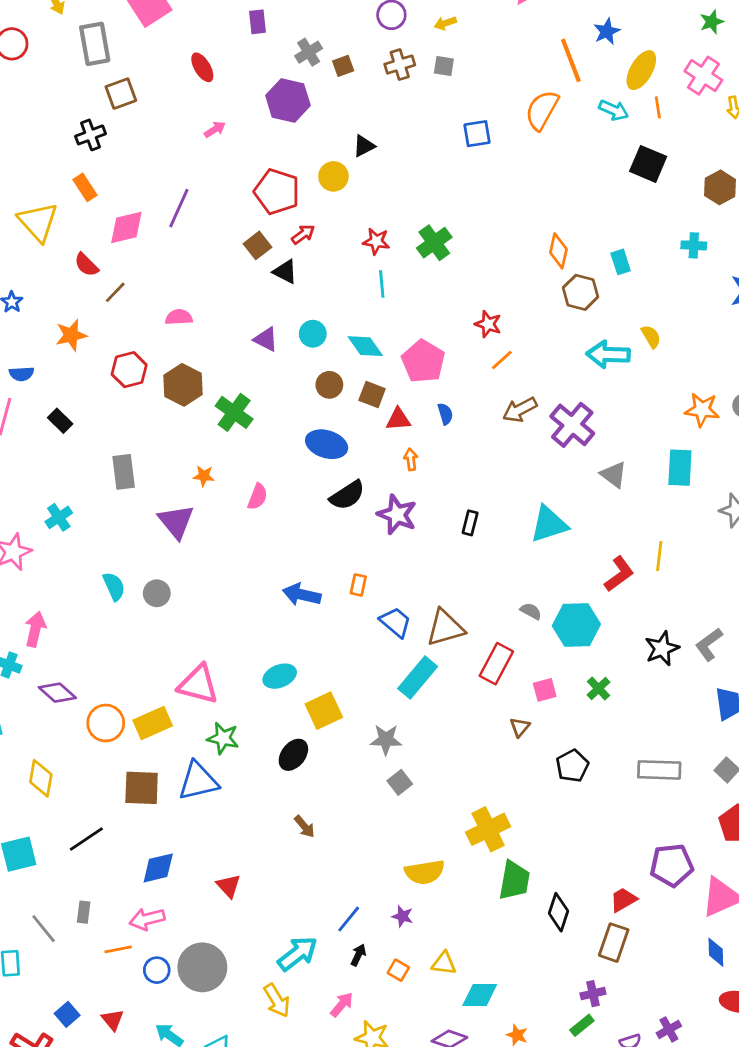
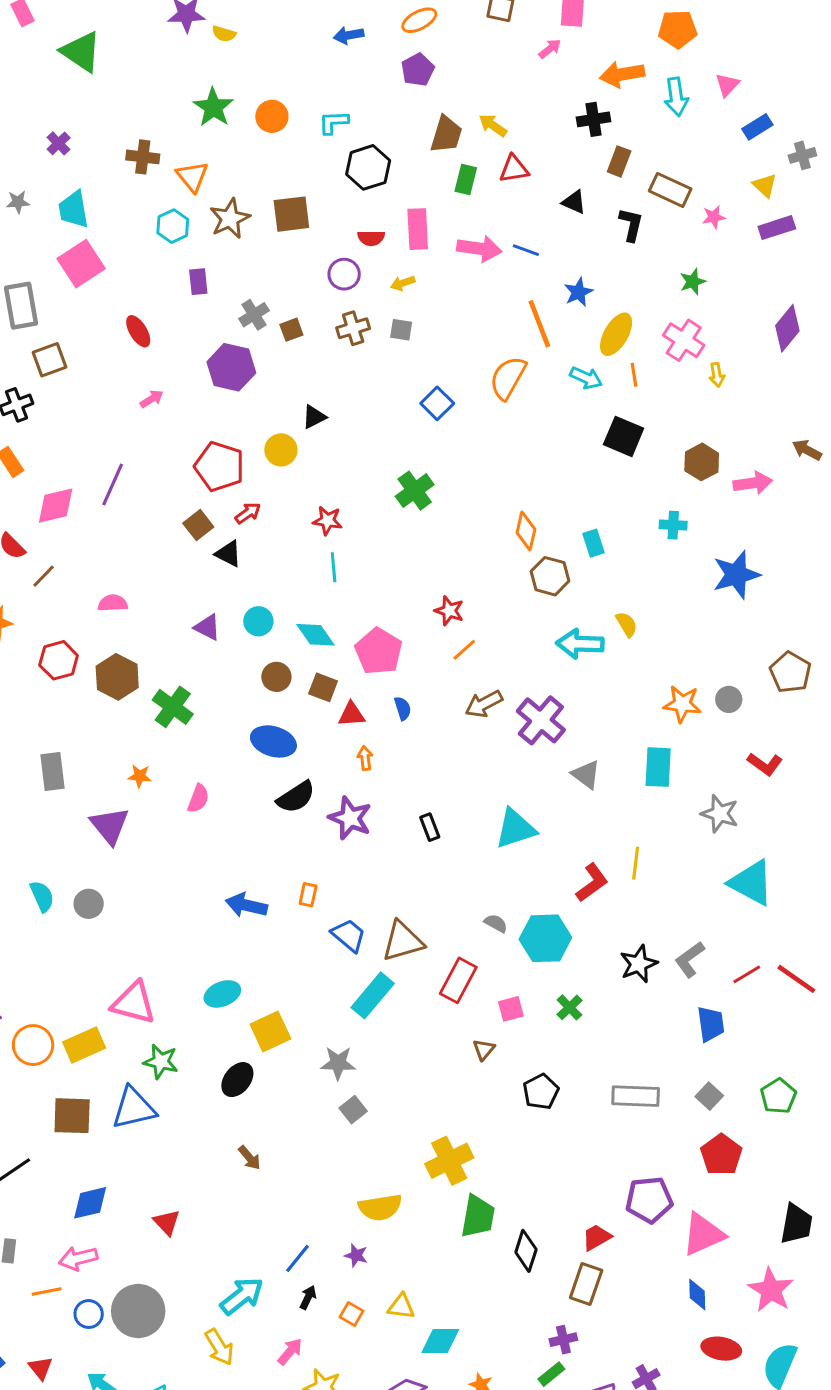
blue square: (477, 134) -> (437, 403), turned -36
green cross: (434, 243) -> (415, 491), moved
black rectangle: (470, 523) -> (430, 827), turned -35

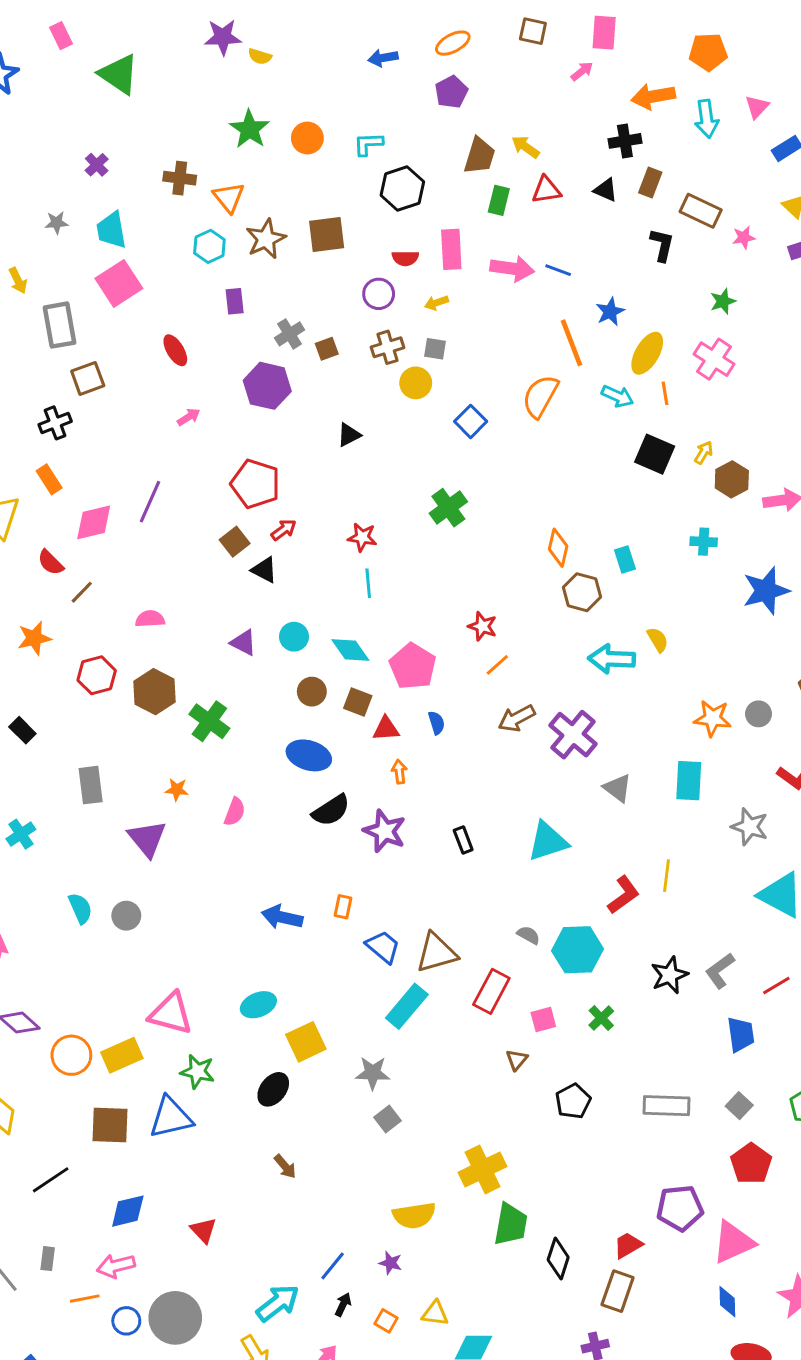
black triangle: (574, 202) -> (606, 190), moved
yellow arrow: (717, 375) -> (704, 453), moved, turned -140
yellow circle: (281, 450) -> (416, 383), moved

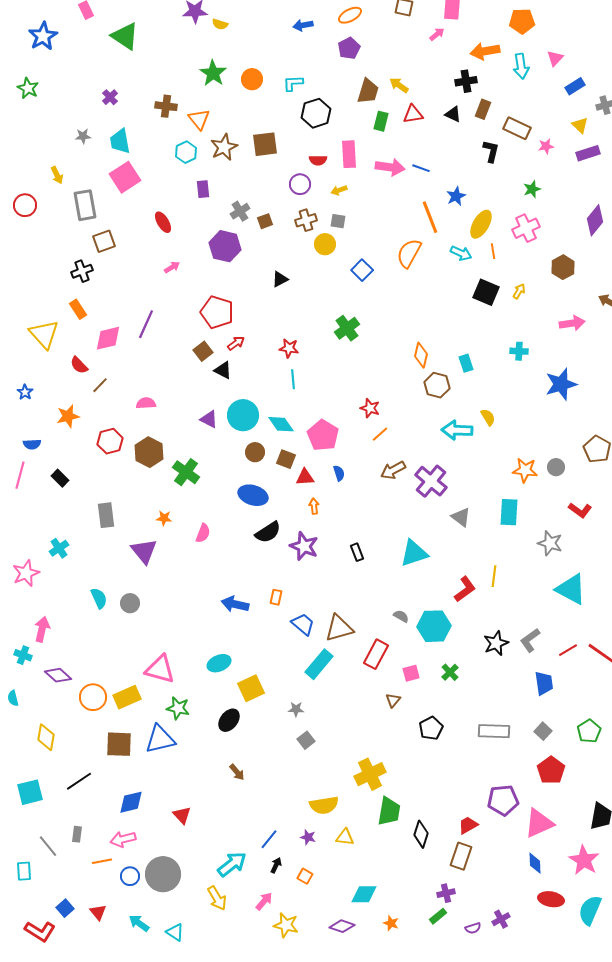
pink cross: (714, 359) -> (526, 228), turned 32
brown hexagon: (732, 479) -> (563, 267), moved
cyan circle: (294, 637) -> (243, 415), size x1.6
gray star: (373, 1073) -> (296, 709), size x0.7
yellow triangle: (435, 1313) -> (345, 837), moved

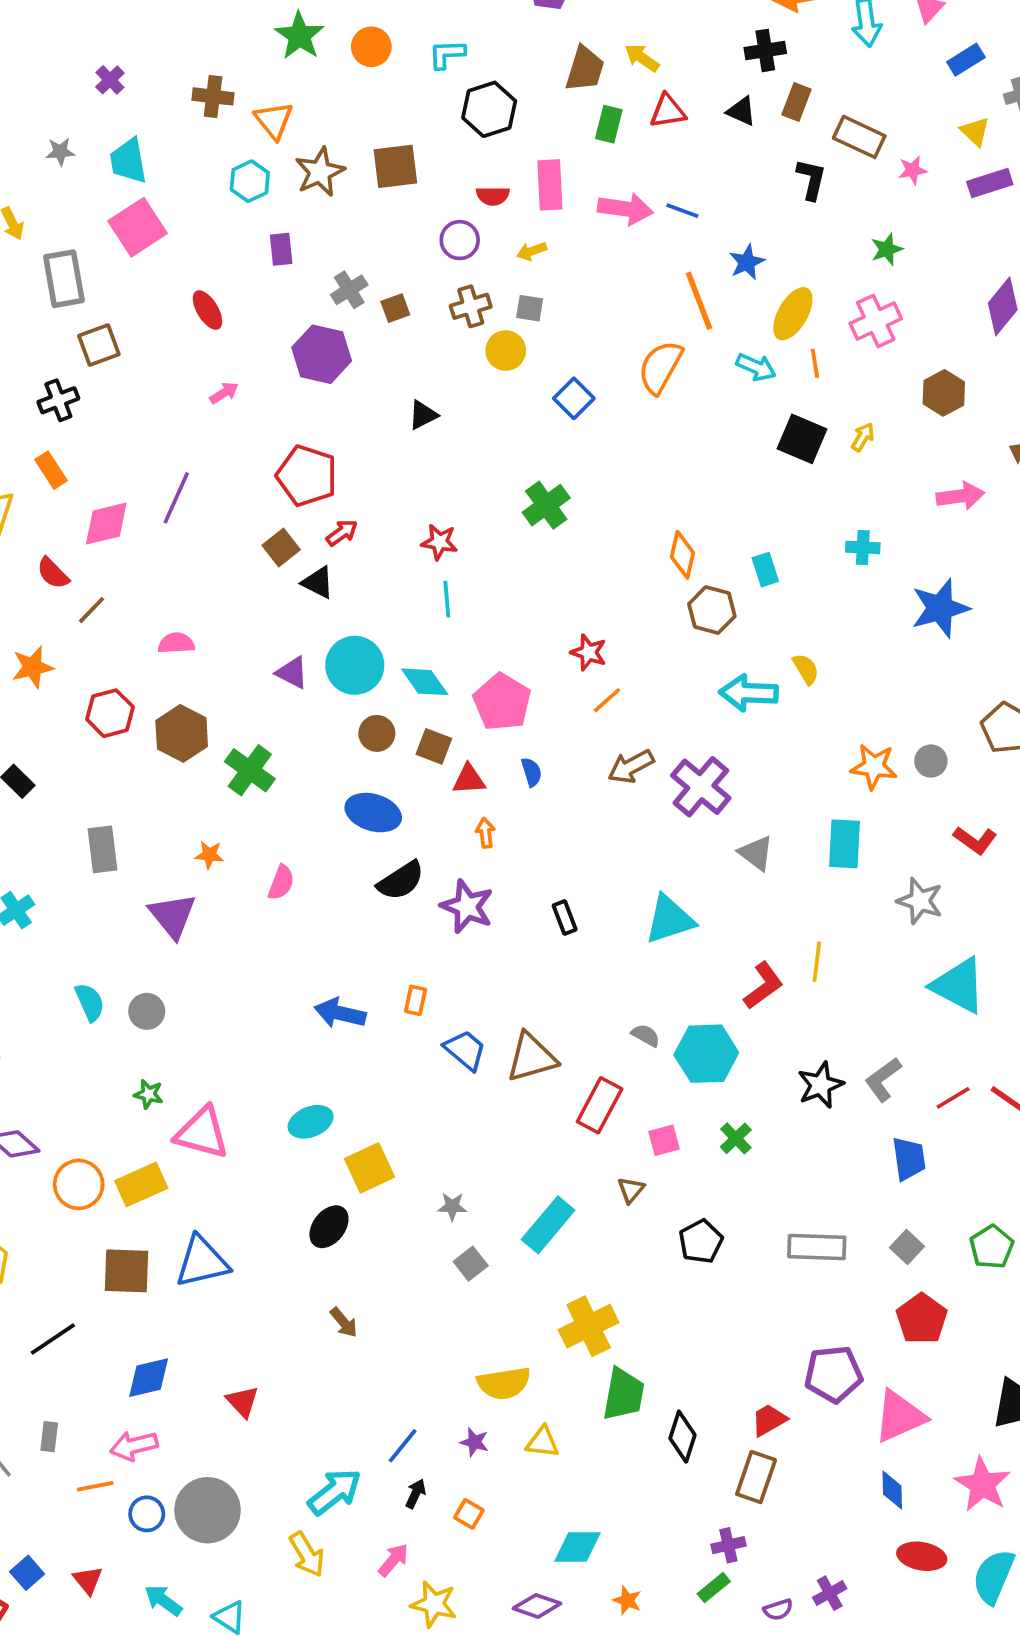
cyan rectangle: (319, 664) -> (548, 1225), moved
green star: (178, 708) -> (149, 1094), moved, size x0.7

